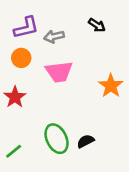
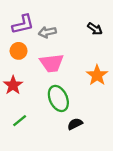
black arrow: (97, 25) -> (95, 29), moved
green ellipse: (57, 139) -> (58, 98), moved
green line: (14, 151) -> (20, 121), moved

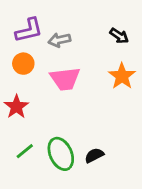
orange star: (97, 75) -> (122, 76), moved
green ellipse: (58, 98) -> (61, 154), moved

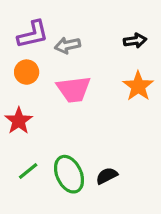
black arrow: (119, 36) -> (135, 41), turned -42

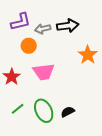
black arrow: (135, 41) -> (68, 26), moved, size x1.5
orange circle: (27, 72) -> (29, 46), moved
pink trapezoid: (74, 89) -> (44, 72), moved

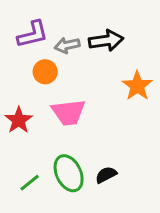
green line: (18, 109) -> (30, 183), moved

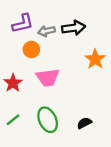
black semicircle: (106, 175) -> (84, 123), moved
green line: (30, 183) -> (13, 120), moved

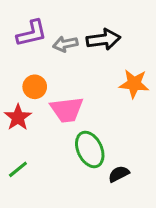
orange circle: (31, 49) -> (35, 87), moved
orange star: (95, 59) -> (134, 84), turned -30
green ellipse: (48, 120) -> (90, 149), moved

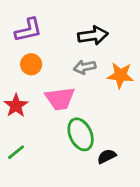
gray arrow: (65, 44) -> (85, 67), moved
orange circle: (35, 87) -> (31, 64), moved

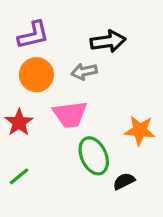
orange circle: (31, 64) -> (36, 75), size x1.4
gray arrow: (85, 67) -> (84, 72), moved
orange star: (120, 75) -> (140, 130), moved

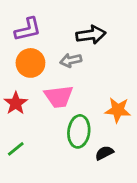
green ellipse: (94, 156) -> (79, 131), turned 32

